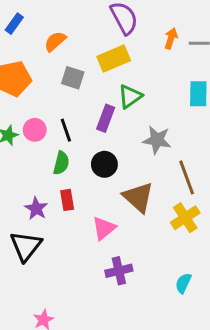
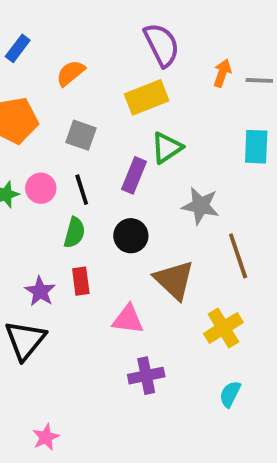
gray square: (73, 78) -> (81, 135), moved
yellow cross: (185, 218) -> (223, 328), moved
pink triangle: (104, 228) -> (128, 319), turned 45

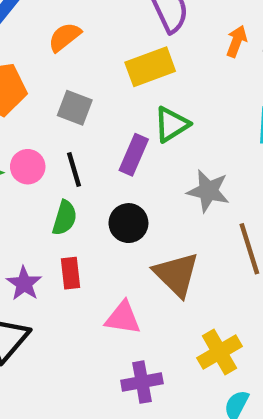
yellow cross: (223, 328) -> (220, 352), moved

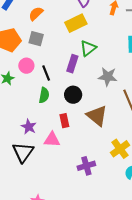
gray square: (75, 108) -> (36, 39), moved
pink circle: (28, 167) -> (26, 66), moved
red rectangle: (71, 273) -> (64, 121), moved
pink triangle: (123, 318) -> (52, 140), moved

